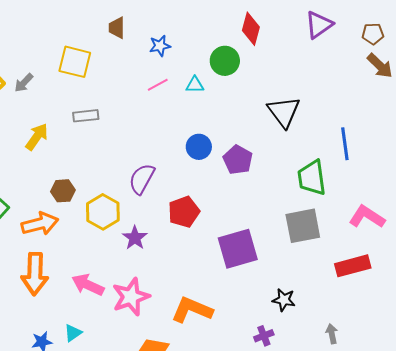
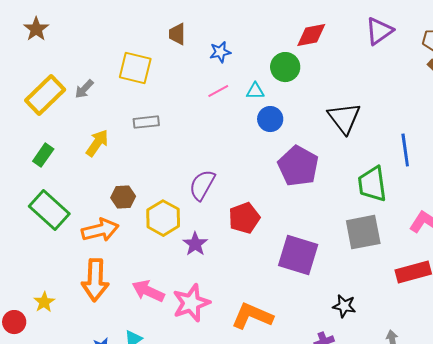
red diamond: (251, 29) -> (311, 35), turned 64
blue circle: (199, 147) -> (270, 119), moved
purple pentagon: (238, 160) -> (298, 166), size x1.4
purple square: (238, 249) -> (298, 255), turned 33

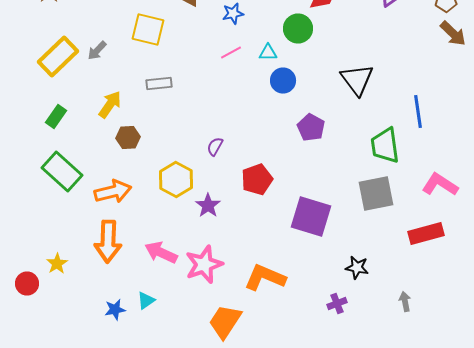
purple pentagon: (298, 166) -> (311, 128), size x0.7
purple semicircle: (202, 185) -> (215, 146), size x0.6
brown hexagon: (123, 197) -> (128, 138), moved

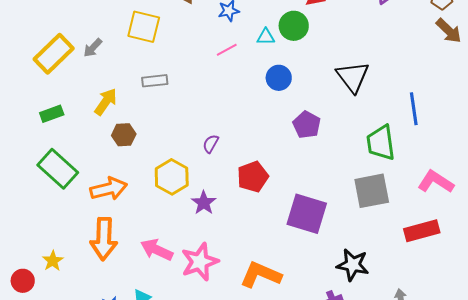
cyan triangle: (268, 52) -> (266, 37), moved
green rectangle: (56, 116) -> (52, 114), turned 35
black star: (357, 268) -> (353, 265), size x1.4

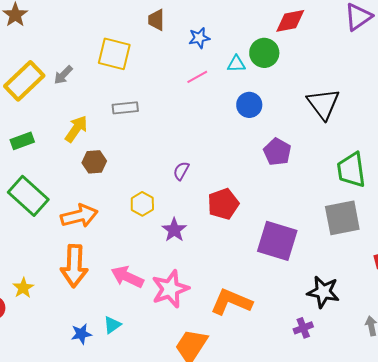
yellow hexagon: (172, 177) -> (142, 204), size x0.7

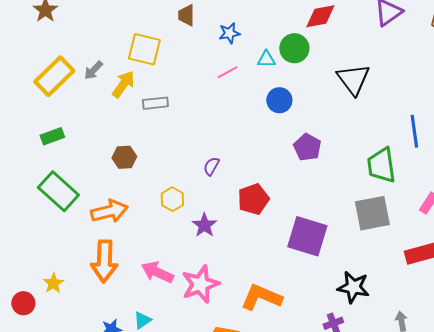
black triangle: (323, 104) -> (353, 79), moved
yellow arrow: (76, 129) -> (123, 84), moved

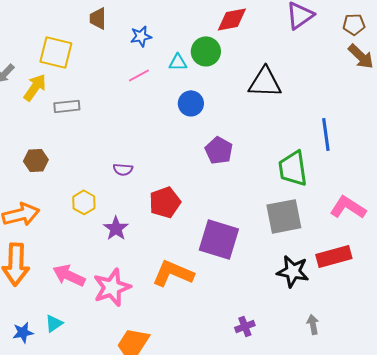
black triangle: (353, 79) -> (265, 82), turned -51
purple semicircle: (211, 166) -> (123, 169), turned -114
black star: (353, 287) -> (293, 271), moved
orange L-shape: (261, 297) -> (173, 273), moved

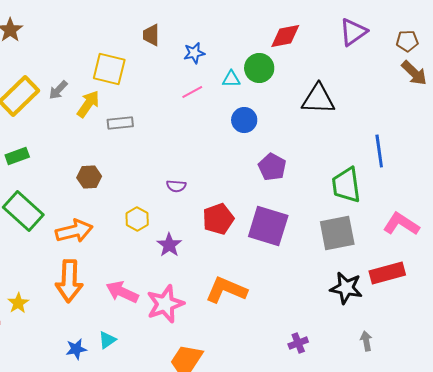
purple square: (219, 239) -> (268, 226), moved

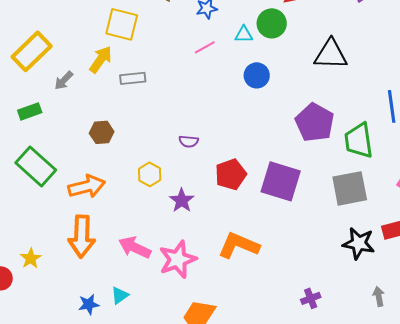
gray arrow: (58, 90) -> (64, 80), moved
purple pentagon: (272, 167) -> (315, 122), moved, size x1.4

